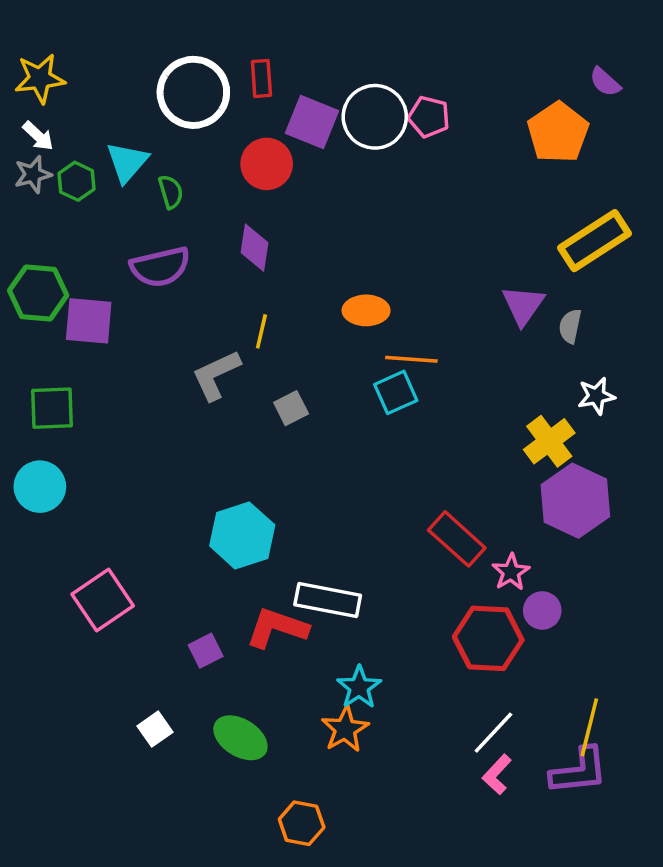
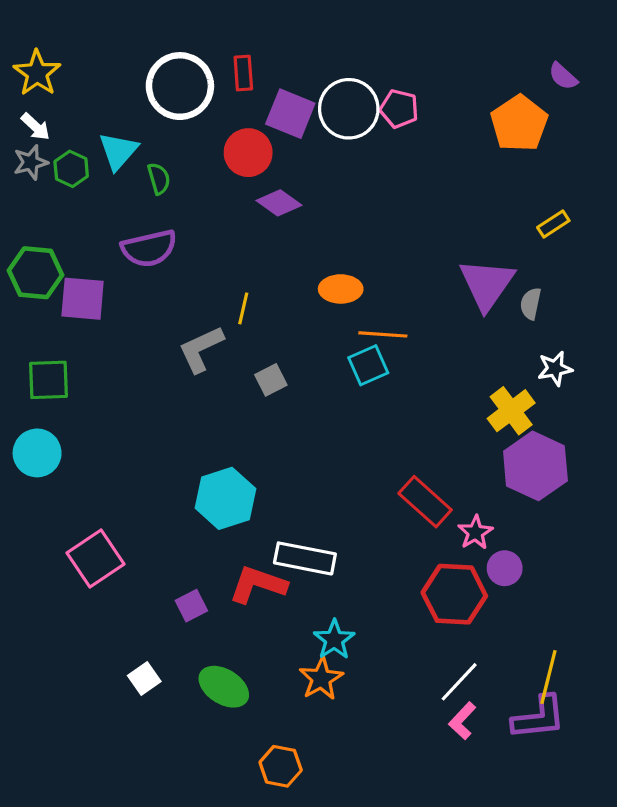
yellow star: (40, 78) -> (37, 73), turned -30
yellow rectangle: (595, 241) -> (553, 224), size x0.5
purple diamond: (254, 248) -> (279, 203), moved, turned -63
purple triangle: (523, 305) -> (487, 284), size x1.4

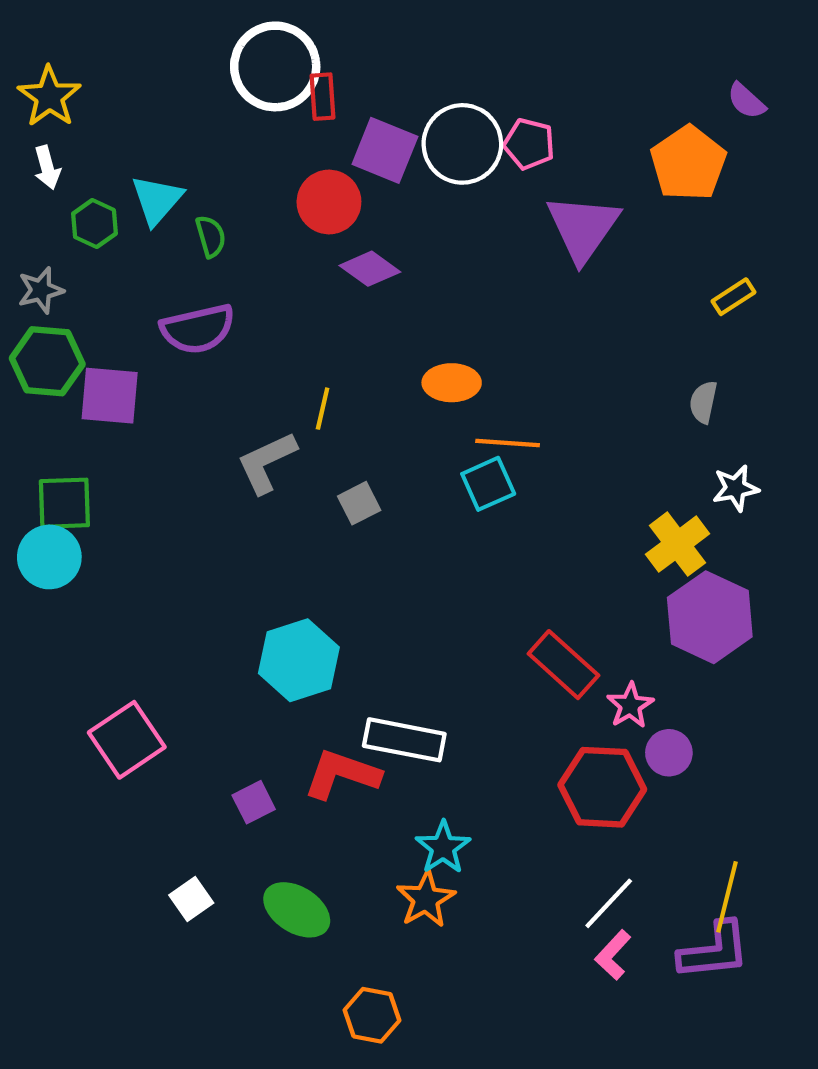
white circle: (180, 86) -> (275, 66), moved
white arrow: (35, 127) -> (47, 168), turned 32
gray star: (31, 162) -> (41, 290), moved
purple triangle: (487, 284) -> (583, 228), moved
cyan circle: (37, 453) -> (49, 557), moved

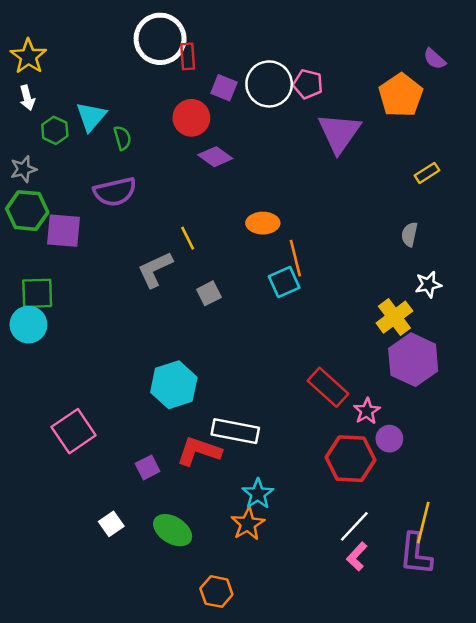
purple square: (385, 150) -> (224, 88), size x0.7
yellow line: (323, 409) -> (188, 238), turned -40
orange line: (508, 443) -> (295, 258), turned 72
purple L-shape: (714, 951) -> (416, 554), turned 102

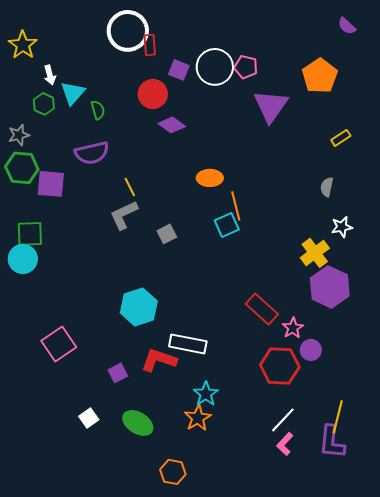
purple semicircle: (435, 59) -> (347, 26), moved
white arrow: (27, 98) -> (50, 75), moved
yellow line: (188, 238) -> (130, 187), moved

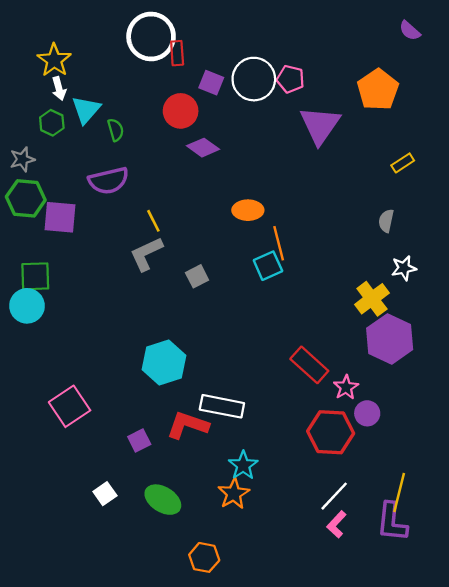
yellow star: (23, 45) -> (54, 60), moved

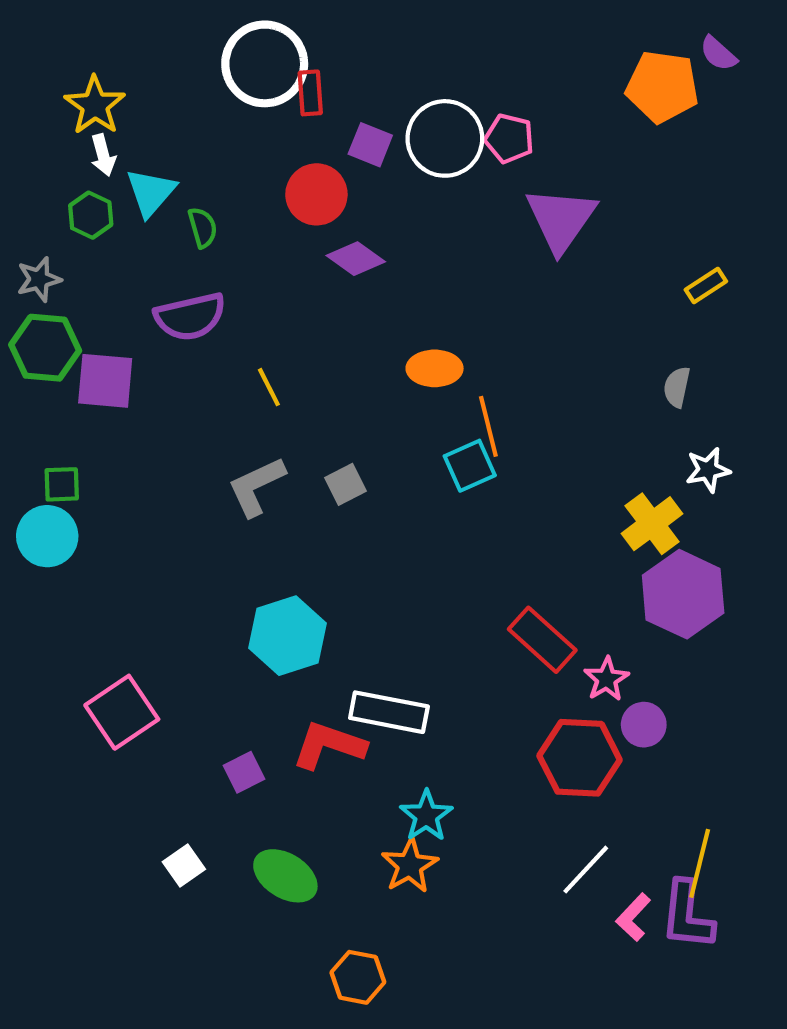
orange pentagon: (378, 90) -> (662, 87), moved, turned -30
gray L-shape: (146, 254) -> (256, 486), moved
green square: (35, 276) -> (62, 484), size x0.7
pink L-shape: (336, 524) -> (633, 917), moved

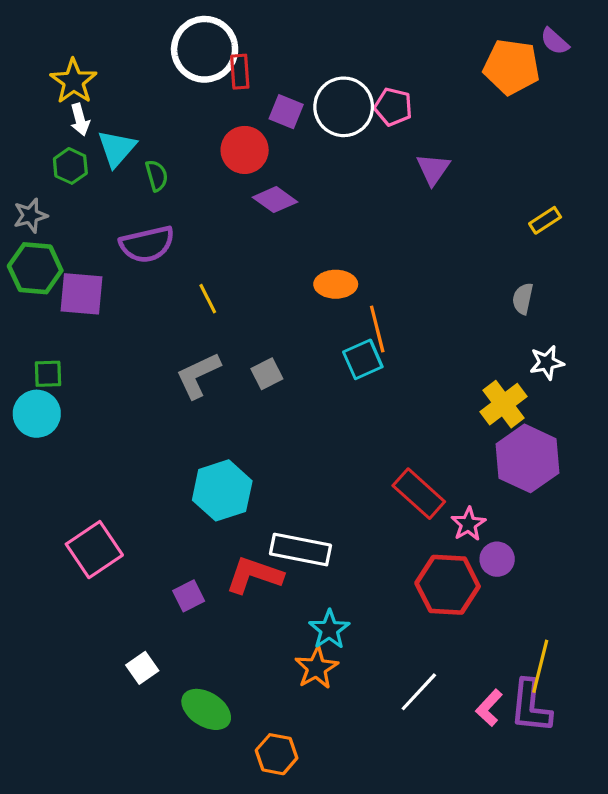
purple triangle: (561, 219) -> (433, 169), size x0.6
white line: (586, 870) -> (419, 692), moved
green ellipse: (285, 876) -> (206, 709), moved

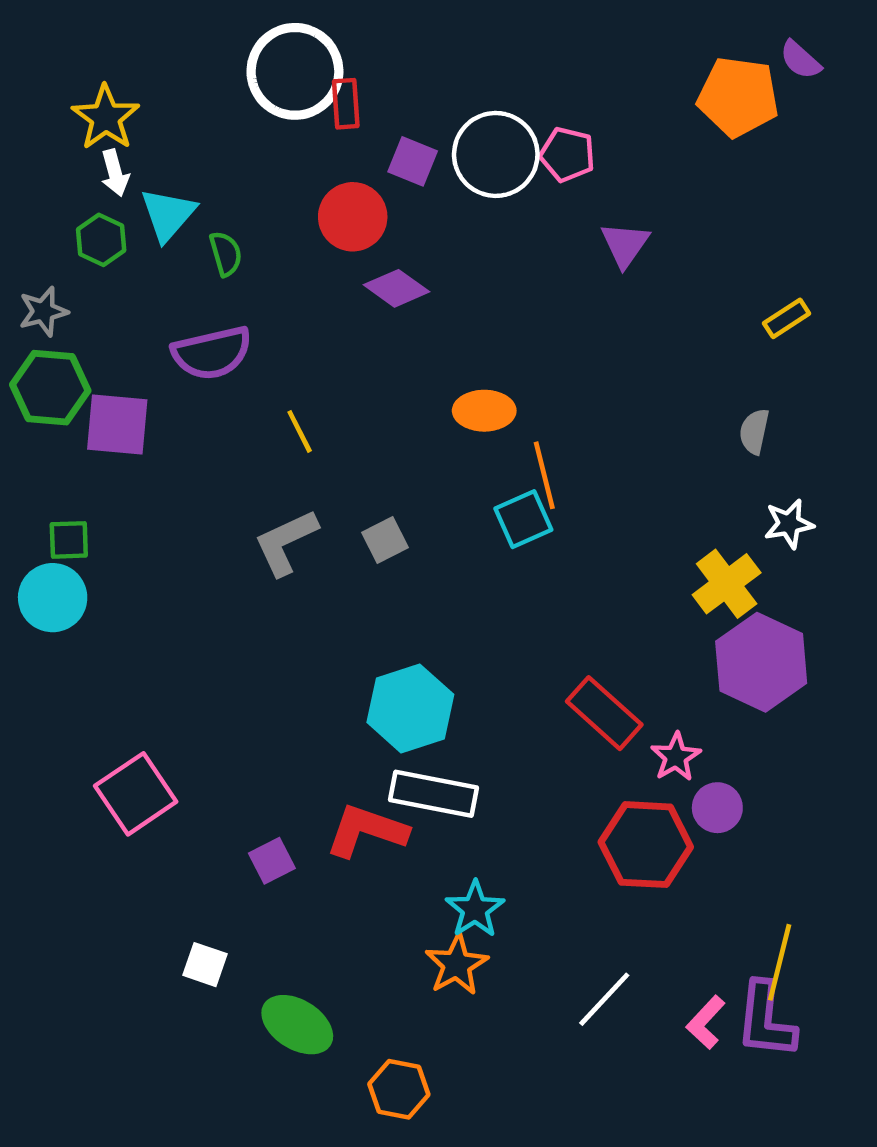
cyan hexagon: (222, 490) -> (410, 708), moved
white square: (142, 668) -> (205, 965), turned -36

